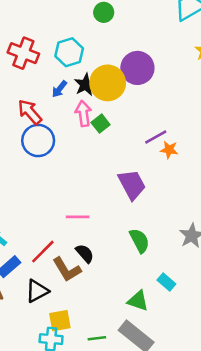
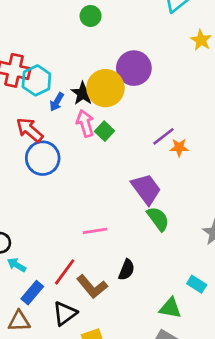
cyan hexagon: (69, 52) -> (36, 80), moved
green semicircle: (139, 241) -> (158, 219), moved
black semicircle: (85, 253) -> (127, 270), moved, turned 72

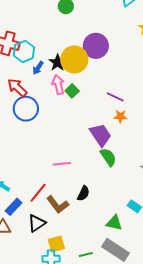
purple line: (163, 136) -> (115, 97), turned 60
orange star: (179, 148) -> (120, 116), moved

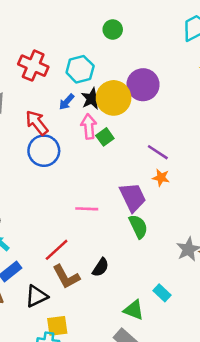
cyan hexagon: (24, 51) -> (80, 69), moved
pink line: (62, 164) -> (87, 209), moved
red line: (38, 193) -> (57, 250), moved

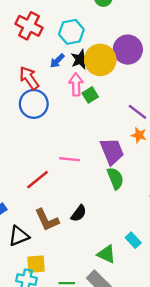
red line: (57, 250) -> (38, 180), moved

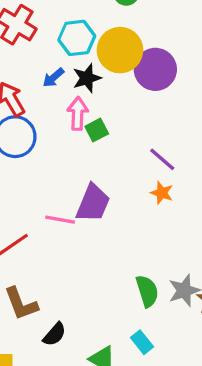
yellow circle: (100, 60) -> (120, 50), moved
purple trapezoid: (112, 151) -> (93, 203), moved, turned 40
green semicircle: (115, 178) -> (147, 291), moved
black semicircle: (79, 213) -> (54, 334), moved

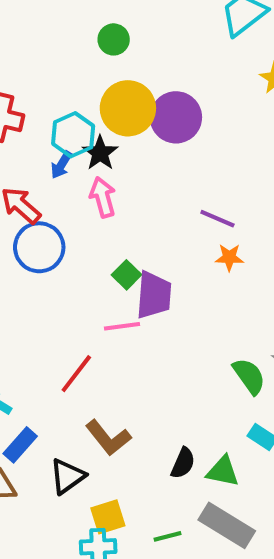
cyan hexagon: (77, 38) -> (73, 135), moved
green square: (97, 130) -> (126, 275), moved
black semicircle: (54, 334) -> (183, 463), moved

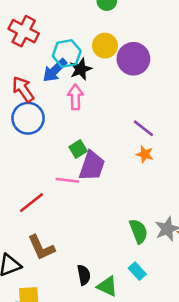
yellow circle: (128, 108) -> (105, 46), size x0.7
blue arrow: (61, 165) -> (55, 70), size x1.5
black semicircle: (183, 463) -> (84, 275), turned -48

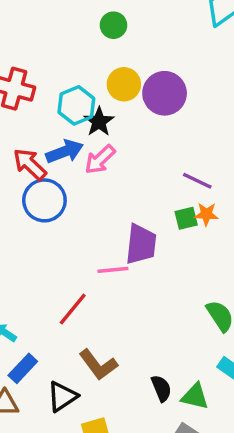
blue arrow: (55, 70) -> (65, 152), moved, turned -144
pink arrow: (75, 97) -> (100, 159), turned -120
green square: (78, 149) -> (186, 218), moved, turned 30

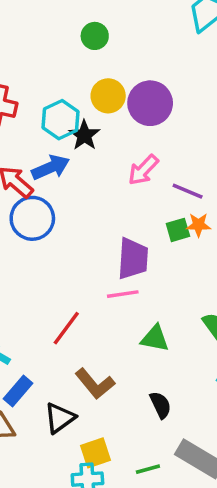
pink arrow: (100, 159) -> (143, 170), moved
pink line: (113, 270) -> (123, 294), moved
green triangle: (195, 396) -> (155, 338), moved

